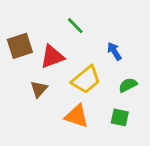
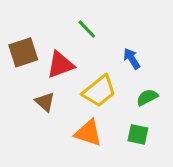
brown triangle: (39, 89) -> (45, 102), turned -30

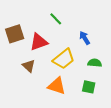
green semicircle: (147, 97) -> (95, 63), turned 32

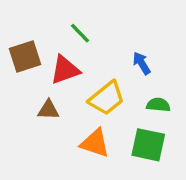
green line: (56, 19) -> (80, 33), moved
brown triangle: (29, 66) -> (48, 110), turned -40
green square: (89, 87) -> (148, 145), size x1.5

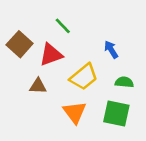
brown square: (25, 57) -> (20, 44), turned -30
orange triangle: (95, 143) -> (75, 112), turned 35

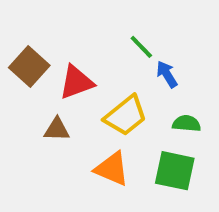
green line: (63, 26) -> (141, 47), moved
orange triangle: (75, 112) -> (112, 169), turned -30

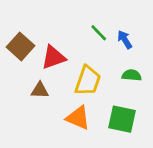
blue arrow: (167, 74) -> (125, 40), moved
yellow trapezoid: (126, 116) -> (88, 81), turned -32
green semicircle: (187, 124) -> (132, 75), moved

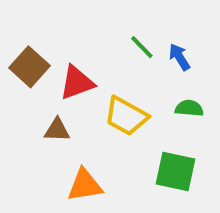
yellow trapezoid: (88, 81) -> (126, 116), turned 100
orange triangle: (78, 118) -> (85, 185), moved, turned -32

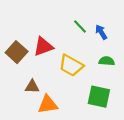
brown square: (29, 67) -> (17, 52), moved
brown triangle: (57, 130) -> (32, 87), moved

